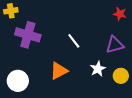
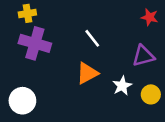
yellow cross: (11, 11) -> (27, 13), moved
white line: (74, 41) -> (92, 38), moved
orange triangle: (59, 71) -> (87, 73), moved

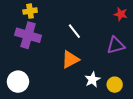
yellow cross: (27, 13) -> (30, 11), moved
white star: (122, 86) -> (92, 80), moved
yellow circle: (151, 94) -> (115, 85), moved

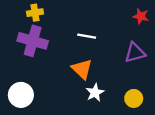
white line: (74, 31) -> (87, 36), turned -42
orange triangle: (70, 59) -> (82, 69), turned -48
white star: (92, 80) -> (95, 93), moved

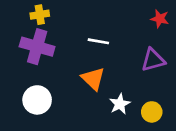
white star: (95, 93) -> (120, 104), moved
white circle: (21, 95) -> (37, 100), moved

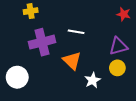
purple cross: (37, 47) -> (42, 42), moved, turned -30
white circle: (37, 100) -> (17, 77), moved
yellow circle: (152, 112) -> (117, 68), moved

